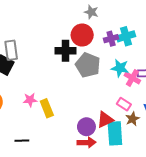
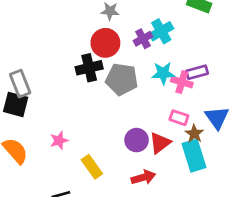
yellow rectangle: (47, 108) -> (92, 167), moved
purple circle: (86, 127) -> (137, 140), moved
cyan rectangle: (115, 133) -> (194, 156), moved

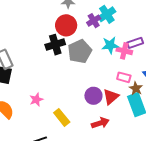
gray pentagon: (122, 79) -> (80, 51), turned -30

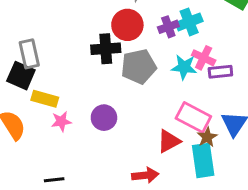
pink cross: (124, 51) -> (204, 58), moved
pink rectangle: (124, 77) -> (193, 117), size x1.6
purple circle: (93, 96) -> (104, 118), moved
yellow rectangle: (62, 117) -> (45, 99), moved, turned -48

